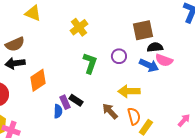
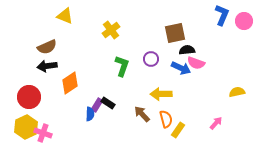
purple rectangle: (65, 102) -> (97, 105), turned 56

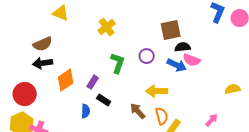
purple rectangle: (97, 105) -> (93, 82), moved

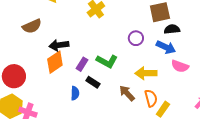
pink semicircle: (192, 60) -> (180, 66), moved
black arrow: (43, 63) -> (59, 45), moved
green L-shape: (118, 63) -> (107, 61), moved, turned 100

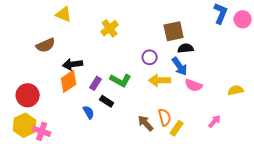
blue arrow: (166, 47) -> (180, 66), turned 30
yellow arrow: (146, 73) -> (160, 80), moved
blue semicircle: (75, 93) -> (89, 112), turned -32
brown arrow: (127, 93) -> (146, 123), moved

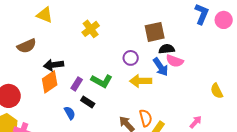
pink semicircle: (194, 85) -> (175, 61), moved
yellow semicircle: (236, 90) -> (217, 91), turned -105

